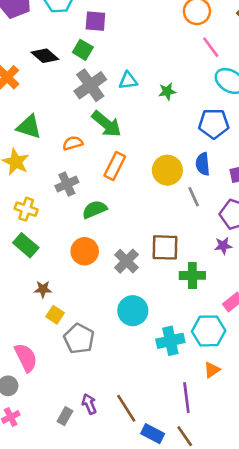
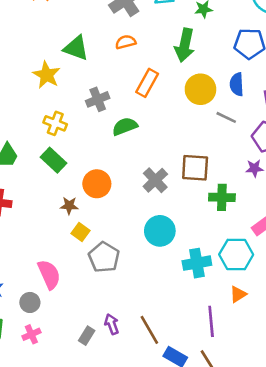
green arrow: (107, 124) -> (185, 45), moved, turned 60
green triangle: (29, 127) -> (76, 48), moved
orange semicircle: (73, 143) -> (126, 42), moved
gray line: (194, 197) -> (226, 117), turned -42
orange circle: (85, 251) -> (97, 184), moved

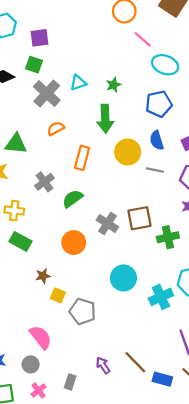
gray cross: (155, 180) -> (107, 224), moved
orange circle: (97, 184) -> (74, 243), moved
gray rectangle: (87, 336) -> (70, 382), moved

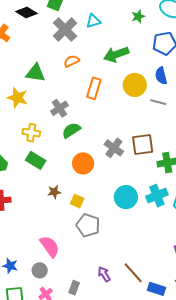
green star: (113, 85) -> (138, 16), moved
green arrow: (105, 119) -> (116, 54), turned 70
green semicircle: (73, 199) -> (71, 130), moved
yellow square: (58, 295) -> (77, 201), moved
cyan cross: (161, 297) -> (157, 196), moved

